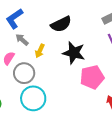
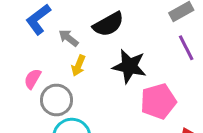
gray arrow: (22, 40) -> (68, 38), moved

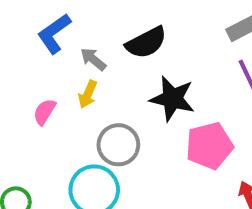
yellow arrow: (78, 66) -> (88, 94), moved
gray circle: (56, 100) -> (118, 145), moved

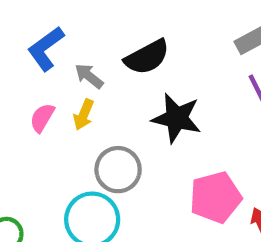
pink semicircle: (44, 112) -> (42, 118), moved
pink pentagon: (209, 146) -> (216, 197), moved

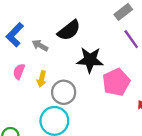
yellow arrow: (84, 115) -> (42, 79), moved
pink pentagon: (216, 197) -> (116, 82), moved

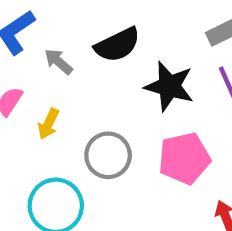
black star: (90, 60) -> (169, 86), moved
gray circle: (64, 92) -> (108, 155), moved

